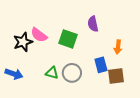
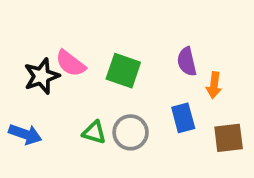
purple semicircle: (93, 24) -> (187, 62), moved
brown square: (116, 76) -> (229, 138), moved

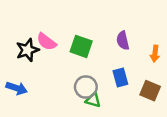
orange arrow: (214, 85) -> (155, 54), moved
green triangle: (94, 132) -> (93, 100), moved
brown square: (229, 138) -> (150, 91), turned 30

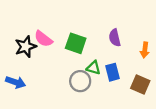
green triangle: (93, 100) -> (94, 68), moved

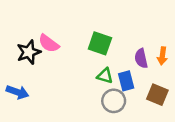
purple semicircle: (115, 38) -> (141, 58), moved
green square: (76, 43) -> (100, 43), moved
gray circle: (80, 81) -> (114, 101), moved

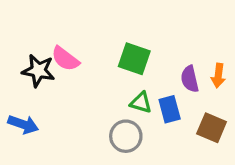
black star: (29, 52) -> (38, 71), turned 30
gray circle: (114, 101) -> (126, 136), moved

